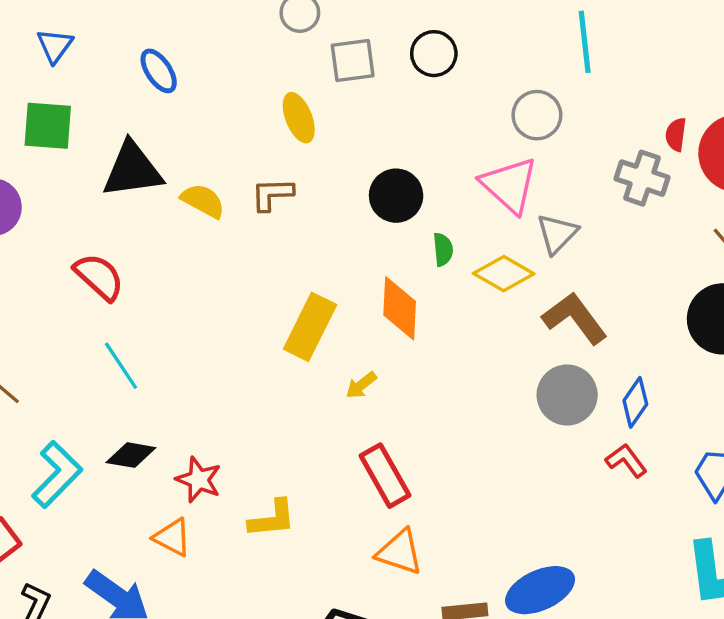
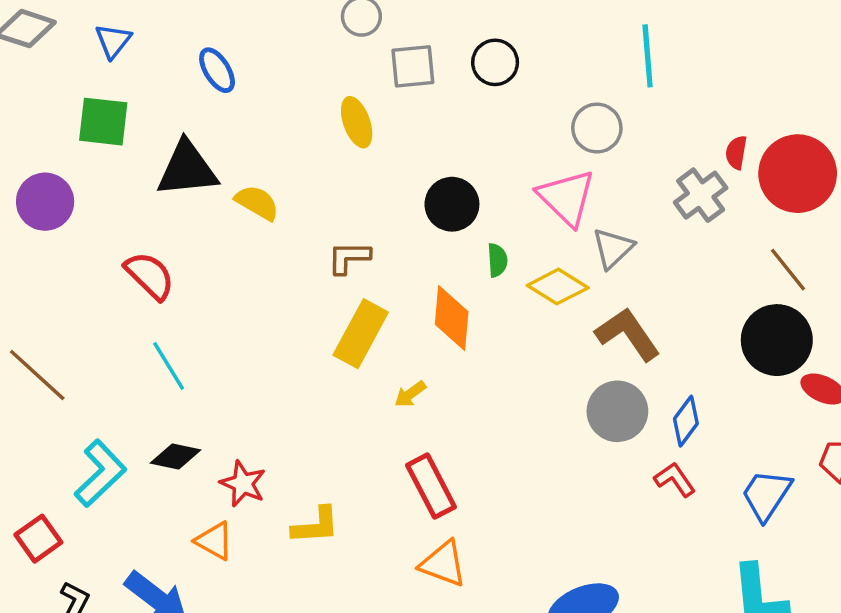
gray cross: (642, 178) -> (701, 195), turned 33
brown L-shape: (272, 194) -> (349, 258), moved

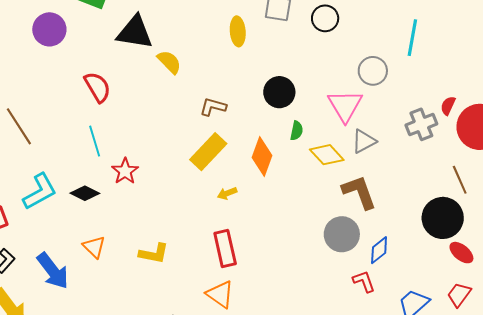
red star: (243, 484) -> (125, 171), moved

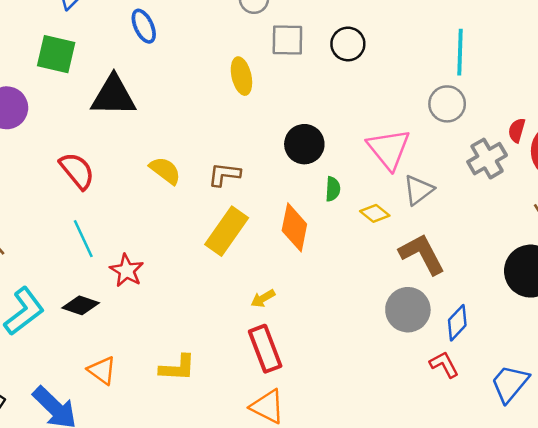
yellow semicircle: (169, 62) -> (165, 170), moved
gray circle: (373, 71) -> (447, 104), moved
yellow diamond: (327, 155) -> (375, 213), size x0.7
yellow arrow: (227, 193) -> (263, 298), moved

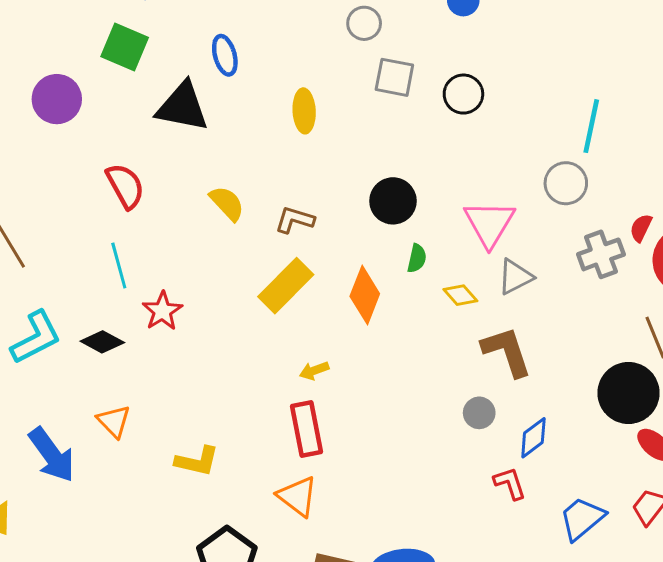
blue ellipse: (144, 26) -> (225, 55), moved
yellow ellipse: (241, 76) -> (304, 111), moved
gray circle: (408, 310) -> (479, 413), size x0.6
yellow L-shape: (177, 368) -> (197, 461), moved

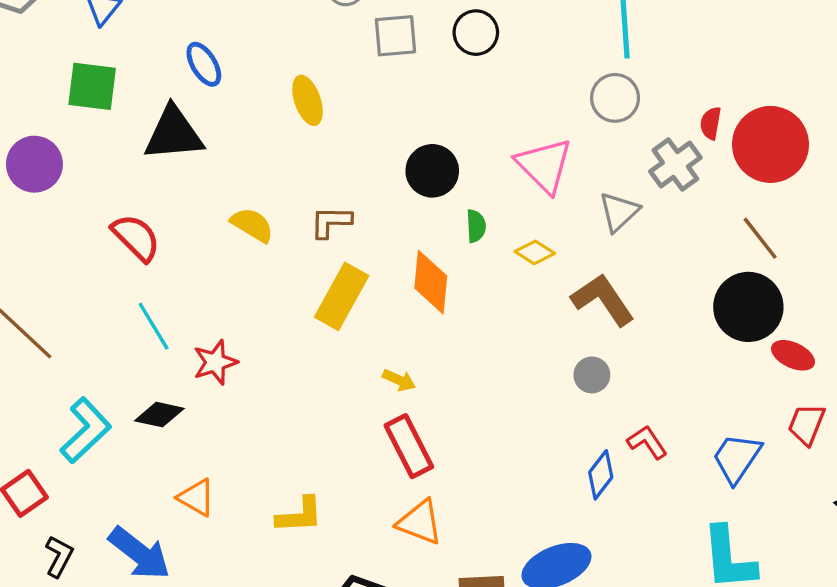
gray triangle: (515, 277) -> (619, 212), moved
red star: (162, 311) -> (215, 362), turned 30
yellow arrow: (314, 371) -> (399, 380), turned -120
blue diamond: (533, 438) -> (601, 475), moved

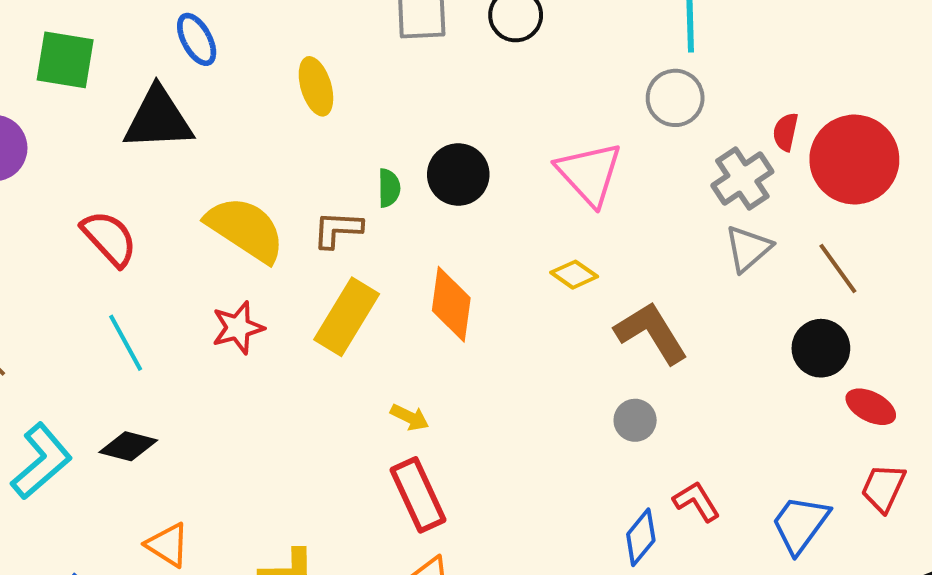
gray triangle: (619, 212) -> (748, 249), moved
yellow semicircle: (252, 225) -> (245, 229), size x1.6
green semicircle: (476, 226) -> (389, 188), moved
black circle: (748, 307) -> (821, 348), size x0.7
red star: (215, 362) -> (238, 328), moved

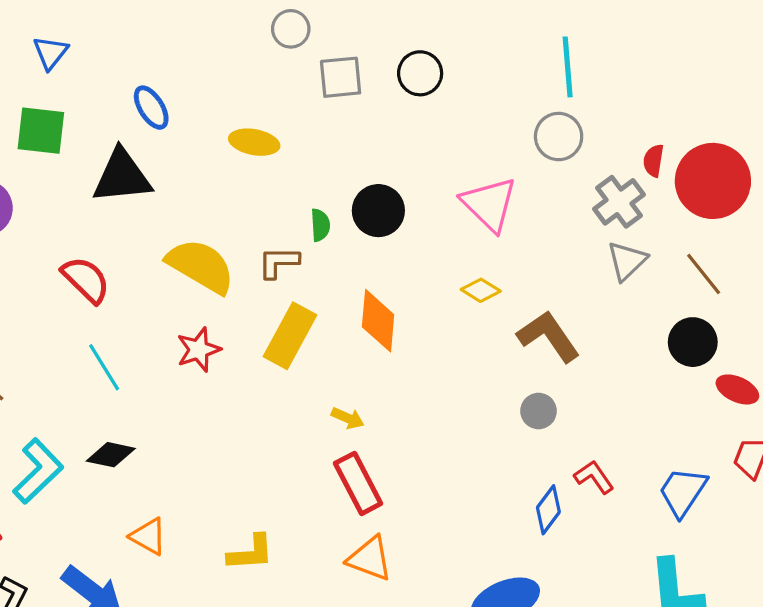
yellow ellipse: (316, 86) -> (254, 142), turned -60

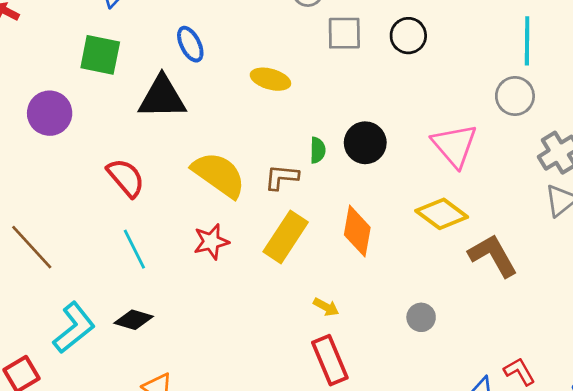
yellow diamond: (481, 290) -> (442, 214), size x1.6
gray circle: (539, 411) -> (421, 317), moved

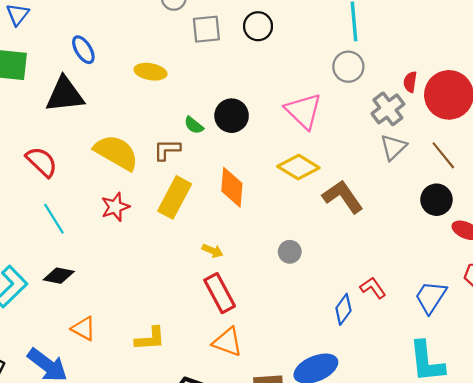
green semicircle: (318, 150) -> (194, 125), turned 132

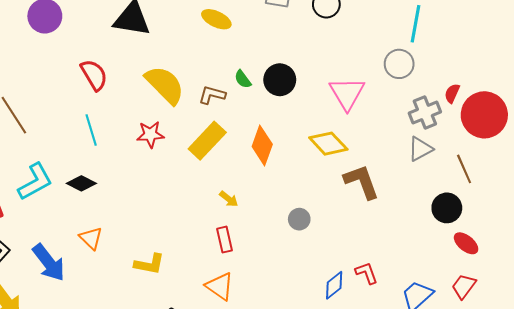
red rectangle: (220, 293) -> (225, 240), size x0.7

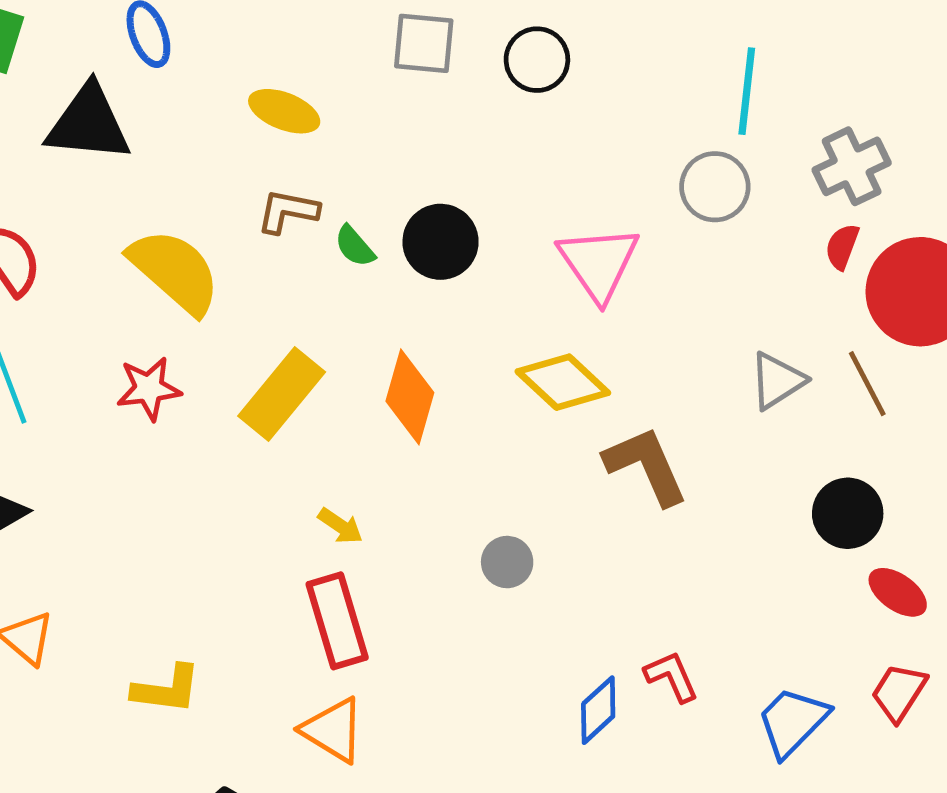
brown L-shape: (212, 95) -> (288, 211), moved
gray cross: (425, 112) -> (852, 166), moved
brown line: (464, 169) -> (867, 384), moved
red rectangle: (225, 240) -> (337, 621), size x1.5

